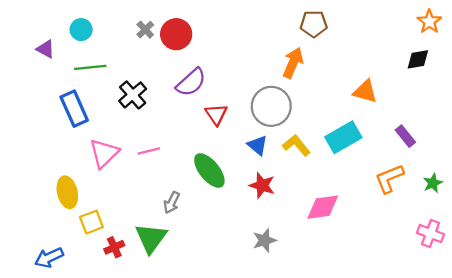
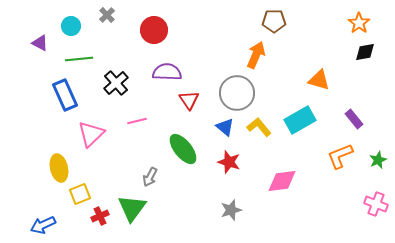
orange star: (429, 22) -> (359, 23), moved
gray cross: (145, 30) -> (107, 15), moved
purple semicircle: (191, 82) -> (167, 72), turned -136
pink line: (149, 151) -> (137, 121), moved

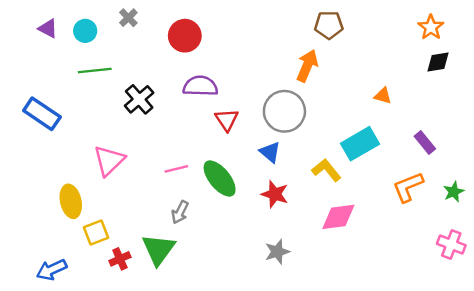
purple triangle: (40, 43) -> (48, 28), moved
orange triangle: (319, 80) -> (383, 96), size x0.7
blue rectangle: (65, 95) -> (42, 114), moved, turned -32
pink line: (137, 121) -> (176, 169), moved
yellow L-shape: (259, 127) -> (326, 170), moved

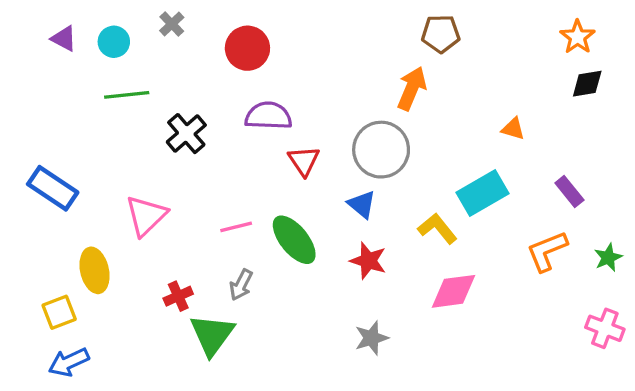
blue rectangle: (42, 114) -> (53, 188), moved
yellow square: (96, 233) -> (59, 312), moved
red cross: (120, 259) -> (178, 296), moved

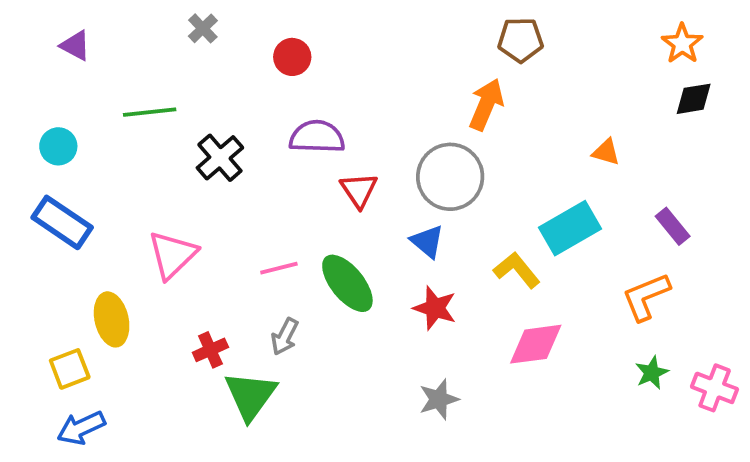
cyan circle: (114, 42) -> (58, 146), moved
red circle: (247, 48) -> (292, 57), size x0.7
green star: (608, 257) -> (652, 373), moved

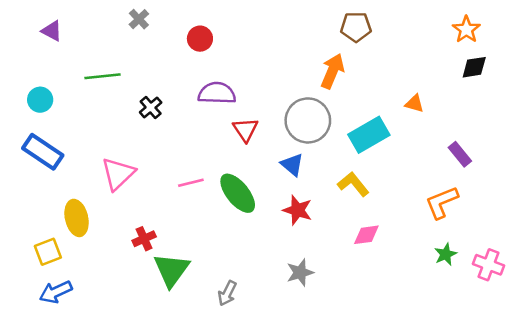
black cross: (220, 158) -> (151, 107), size x0.7
cyan rectangle: (570, 228) -> (369, 135), moved
gray arrow: (285, 337) -> (227, 293), moved
pink diamond: (536, 344) -> (366, 235), size x0.7

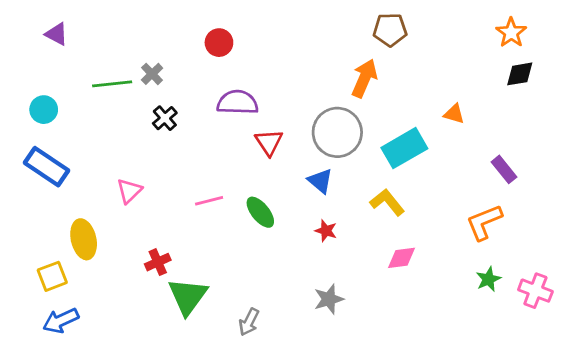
gray cross: (139, 19) -> (152, 74), moved
pink triangle: (118, 174) -> (129, 191), size x0.7
green ellipse: (238, 193) -> (260, 212), size x0.7
red star: (297, 210) -> (326, 231), size x0.7

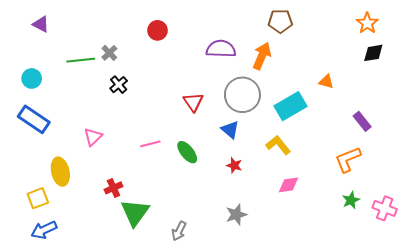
purple semicircle: (238, 102) -> (221, 49), moved

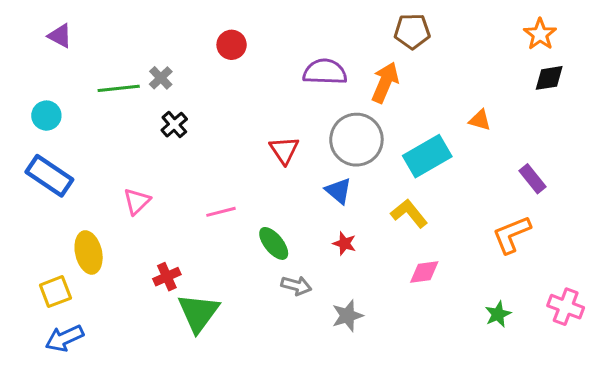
green ellipse: (187, 152) -> (274, 243), moved
green star: (351, 200) -> (498, 314), moved
gray arrow: (179, 231) -> (296, 286), moved, turned -102

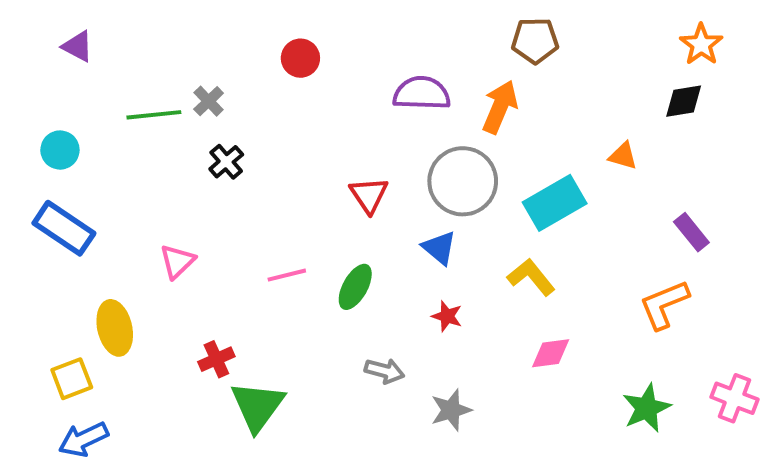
black diamond: (549, 78) -> (684, 101), moved
green ellipse: (274, 243) -> (355, 287), moved, turned 68
green star: (498, 314) -> (646, 408), size x1.4

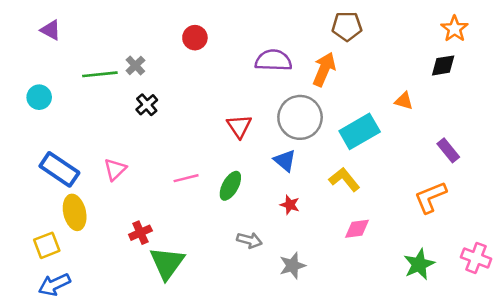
blue rectangle: (64, 228) -> (59, 169), moved

